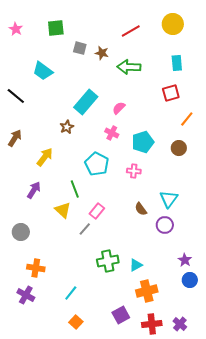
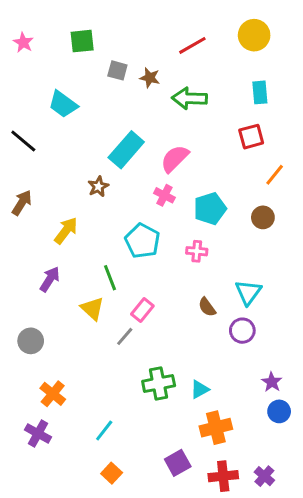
pink semicircle: (119, 108) -> (175, 159), size x1.5
orange cross: (36, 268) -> (53, 394), turned 30

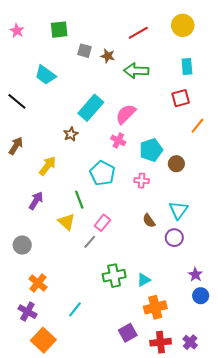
brown circle: (263, 217) -> (176, 164), moved
orange square: (112, 473) -> (43, 340), moved, size x1.6

